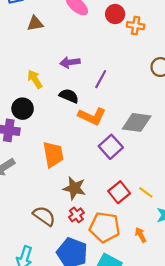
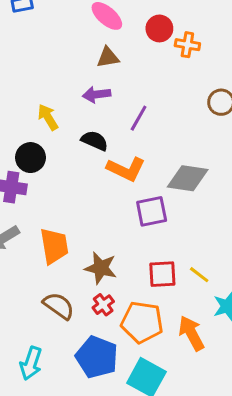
brown triangle: (35, 23) -> (108, 57), moved
purple square: (111, 147) -> (152, 211), turned 30
orange trapezoid: (53, 154) -> (54, 246), moved
red square: (119, 192) -> (162, 274), turned 35
orange arrow: (141, 235) -> (191, 333), size x1.6

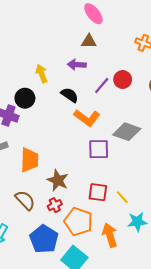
red circle: (159, 28) -> (123, 79), moved

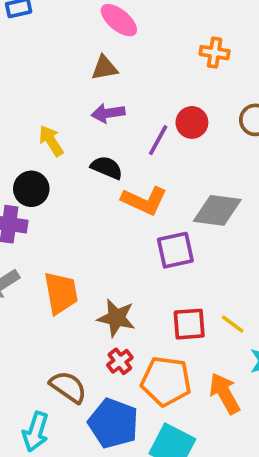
brown triangle: (89, 41) -> (104, 68), moved
brown semicircle: (25, 200) -> (68, 387), moved

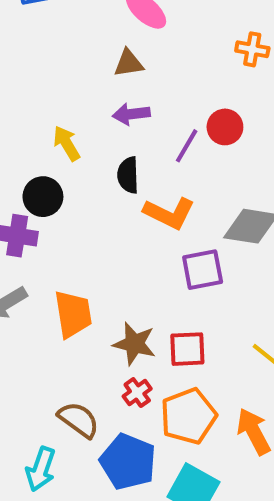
black semicircle: (107, 168) -> (128, 175), turned -116
red square: (189, 324) -> (187, 349), moved
orange pentagon: (166, 381) -> (188, 416), turned -30

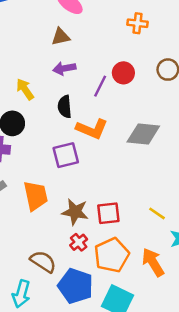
purple square: (203, 270) -> (66, 155), moved

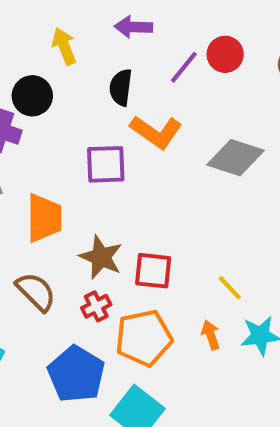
brown semicircle: (43, 262) -> (36, 292), moved
orange arrow: (153, 262) -> (211, 335), moved, size x0.6

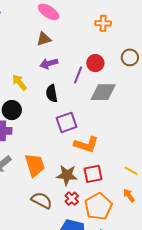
orange L-shape: (156, 132) -> (86, 145), moved
gray diamond: (236, 158) -> (103, 92), moved
purple square: (106, 164) -> (66, 122), moved

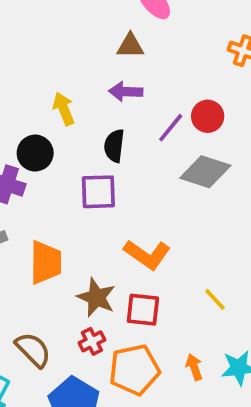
purple square: (66, 122) -> (98, 192), moved
yellow line: (131, 171) -> (215, 299), moved
brown semicircle: (42, 200) -> (33, 350), moved

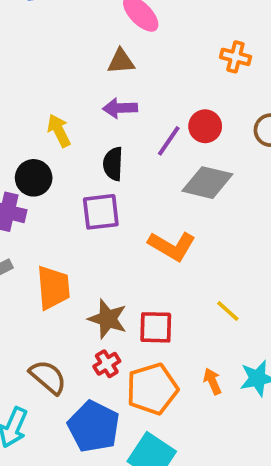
orange L-shape: (147, 254) -> (172, 246), moved

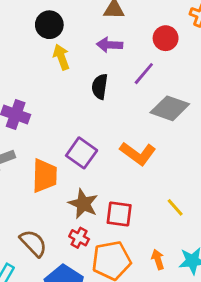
red circle: (205, 126) -> (166, 38), moved
black circle: (34, 178) -> (49, 25), moved
purple square: (101, 212) -> (82, 153), moved, turned 36
red cross: (107, 364) -> (79, 238), turned -36

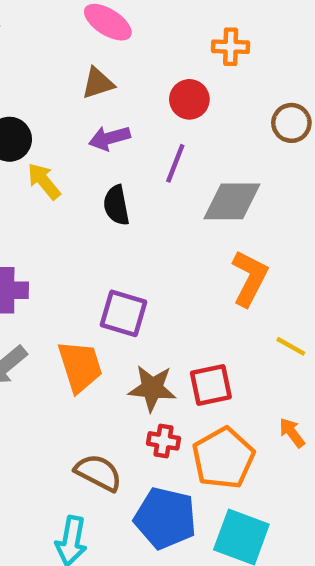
orange L-shape: (138, 154) -> (250, 278), moved, turned -80

